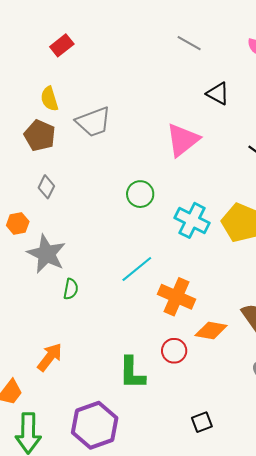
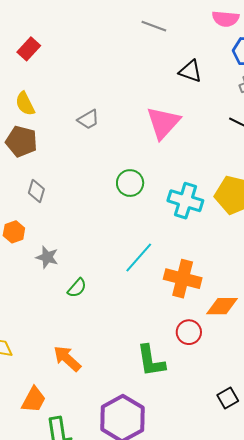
gray trapezoid: (93, 122) -> (88, 119), moved, size x0.6
gray star: (46, 254) -> (47, 257), size x0.6
green semicircle: (71, 289) -> (77, 288), turned 40
orange arrow: (50, 357) -> (67, 359), turned -76

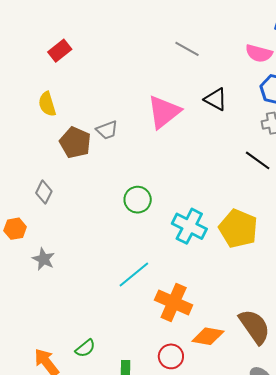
pink triangle: (163, 123) -> (164, 112), moved
brown pentagon: (21, 141) -> (75, 143), moved
green semicircle: (77, 288) -> (85, 348), moved

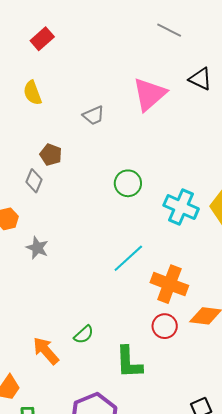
brown pentagon: (75, 143) -> (51, 155), moved, size x0.7
red circle: (171, 356) -> (165, 326), moved

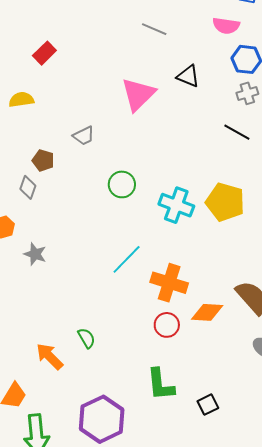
red rectangle: (42, 39) -> (44, 53), moved
yellow semicircle: (32, 93) -> (21, 100), turned 105
gray trapezoid: (94, 115) -> (84, 136), moved
green semicircle: (84, 335) -> (86, 338), turned -75
green L-shape: (129, 362) -> (161, 384), moved

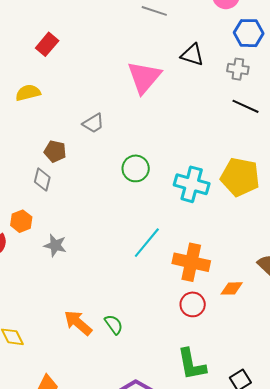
gray cross: (247, 93) -> (238, 69), moved, turned 30
orange diamond: (207, 312) -> (232, 288), size x0.7
orange arrow: (50, 356) -> (78, 323), moved

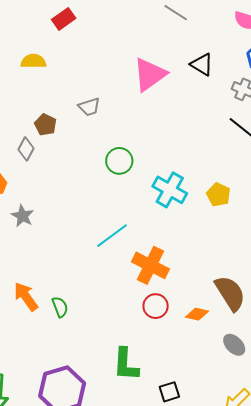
yellow pentagon: (240, 177) -> (219, 195), size x0.6
orange diamond: (232, 288) -> (197, 314), moved
red circle: (193, 304) -> (156, 306), moved

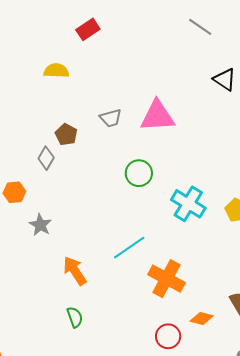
pink triangle: (150, 74) -> (157, 116), moved, turned 30
orange arrow: (26, 297) -> (75, 271), moved
red circle: (156, 306) -> (168, 336), moved
orange diamond: (197, 314) -> (202, 318), moved

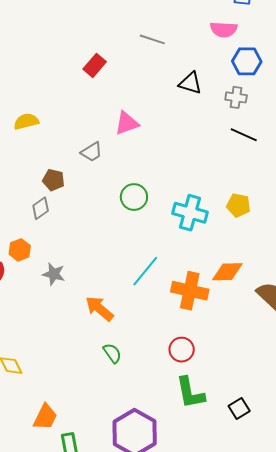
red rectangle: (88, 29) -> (95, 65), moved
pink triangle: (157, 116) -> (127, 123), moved, size x0.7
gray diamond: (46, 158) -> (41, 208), turned 40
orange diamond: (202, 318) -> (227, 272), moved, size x1.4
red circle: (168, 336) -> (182, 350), moved

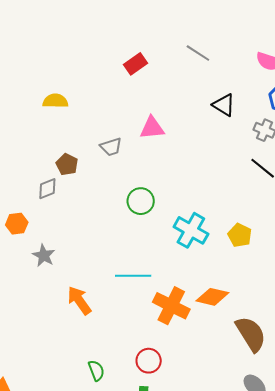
cyan line: (145, 271) -> (133, 276), turned 36
green semicircle: (112, 353) -> (96, 370), moved

